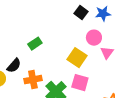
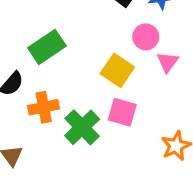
green rectangle: (35, 44) -> (47, 47), size x1.5

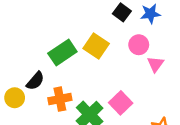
yellow square: (117, 70) -> (96, 46), moved
pink square: (122, 112) -> (121, 103), turned 30

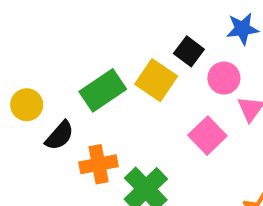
black square: (122, 12) -> (189, 51), moved
yellow circle: (15, 98) -> (27, 105), moved
pink square: (121, 103) -> (207, 136), moved

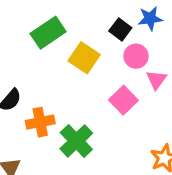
black square: (189, 51) -> (120, 29), moved
green rectangle: (103, 90) -> (48, 33), moved

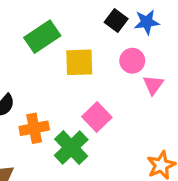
black square: (120, 29) -> (116, 21), moved
yellow square: (84, 58) -> (79, 62), turned -36
pink square: (123, 100) -> (97, 117), moved

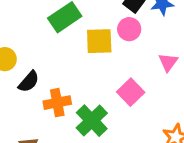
pink circle: (132, 61) -> (129, 29), moved
pink square: (97, 117) -> (131, 92), moved

